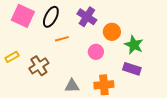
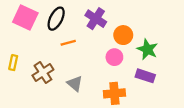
pink circle: (96, 52) -> (114, 57), moved
yellow rectangle: (12, 57) -> (13, 63), turned -48
gray triangle: (72, 86) -> (75, 84), moved, turned 42

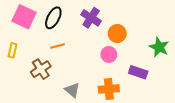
orange line: (68, 43) -> (58, 46), moved
green star: (147, 49) -> (159, 47), moved
yellow rectangle: (13, 63) -> (13, 50), moved
gray triangle: (75, 84) -> (72, 90), moved

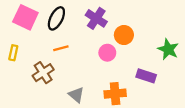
pink circle: (109, 54) -> (107, 53), moved

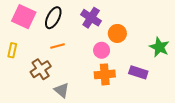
orange cross: (115, 94) -> (105, 74), moved
gray triangle: (76, 95) -> (62, 90), moved

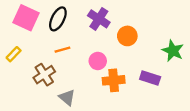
yellow rectangle: (12, 50) -> (14, 54), turned 32
pink circle: (102, 50) -> (98, 61), moved

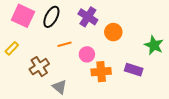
orange line: (62, 50) -> (65, 44), moved

